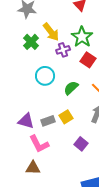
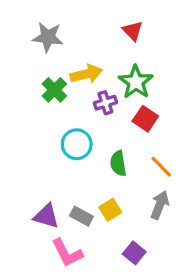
yellow arrow: (51, 32) -> (86, 74), turned -66
green semicircle: (71, 88) -> (118, 163), turned -56
gray rectangle: (48, 121) -> (81, 216), turned 48

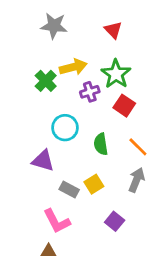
gray star: (48, 37) -> (54, 26), moved
purple triangle: (46, 216) -> (43, 161), moved

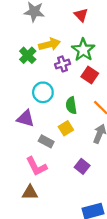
yellow square: (94, 184) -> (66, 128), moved

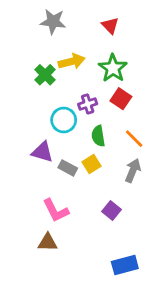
purple cross: (63, 64) -> (88, 104), moved
gray rectangle: (46, 141) -> (68, 168), moved

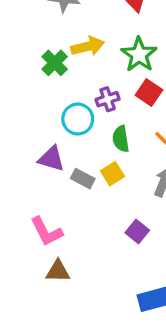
pink L-shape: (56, 210) -> (46, 231), moved

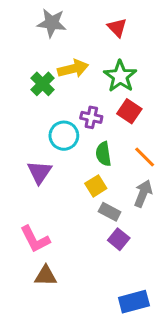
purple cross: (108, 99) -> (91, 117), turned 30
purple triangle: (51, 159) -> (40, 172), turned 48
gray rectangle: (83, 179) -> (110, 212), moved

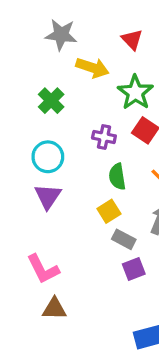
yellow arrow: (73, 69) -> (92, 68), moved, turned 32
cyan circle: (64, 136) -> (48, 157), moved
purple square: (119, 239) -> (134, 269), turned 30

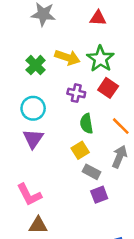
red triangle: (132, 40) -> (98, 18), turned -42
yellow arrow: (92, 68) -> (67, 57), moved

